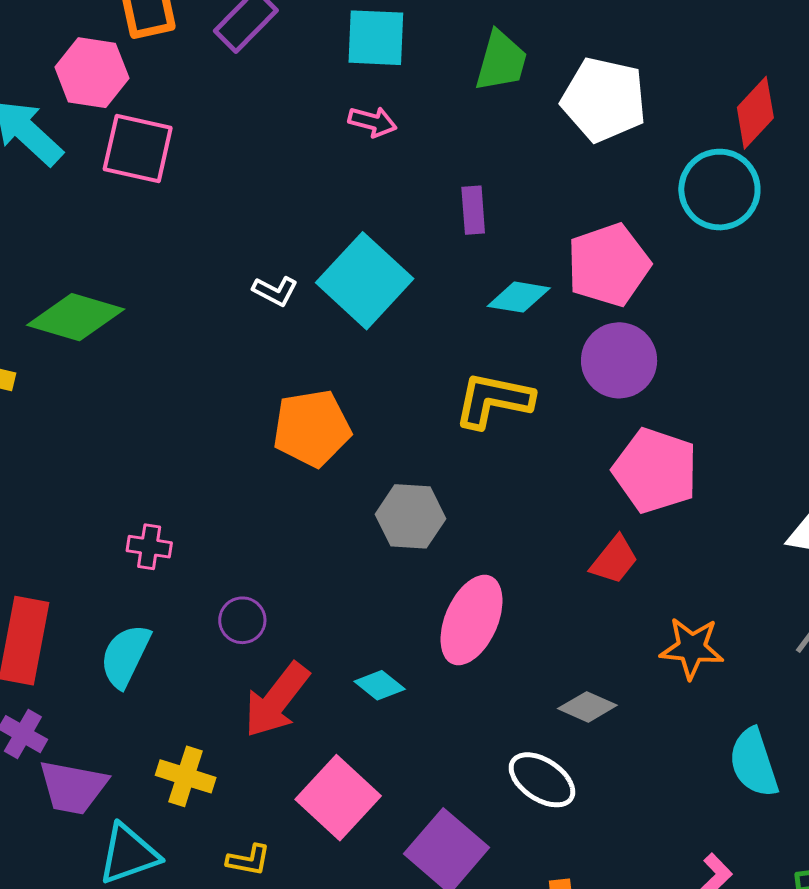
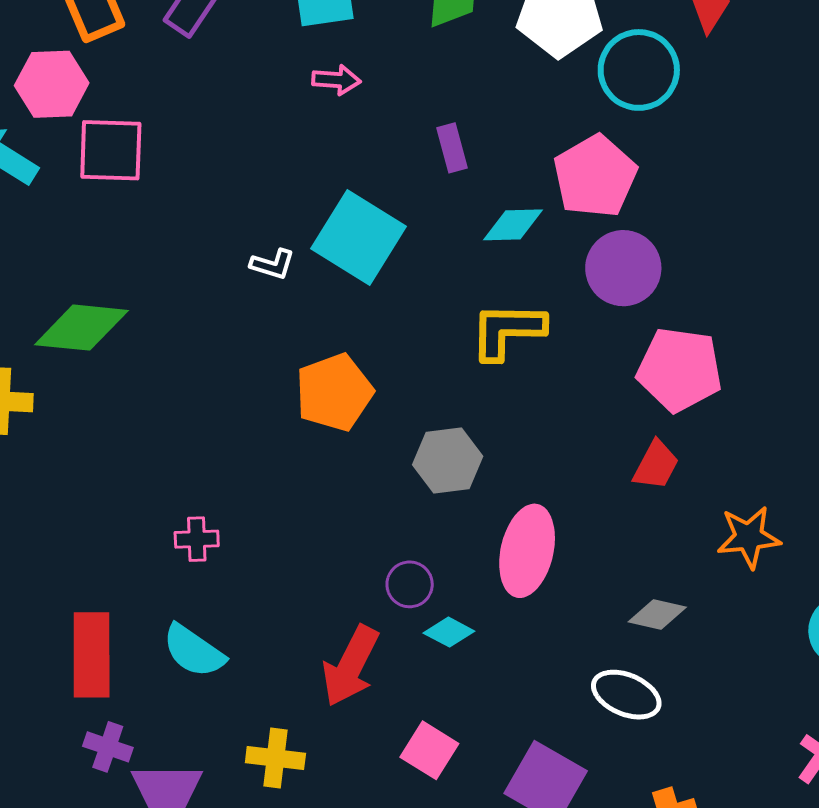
cyan circle: (719, 190) -> (639, 70), moved
purple circle: (242, 620) -> (410, 584), moved
cyan semicircle: (125, 656) -> (194, 651), turned -70
pink square: (338, 798) -> (429, 750), size x0.7

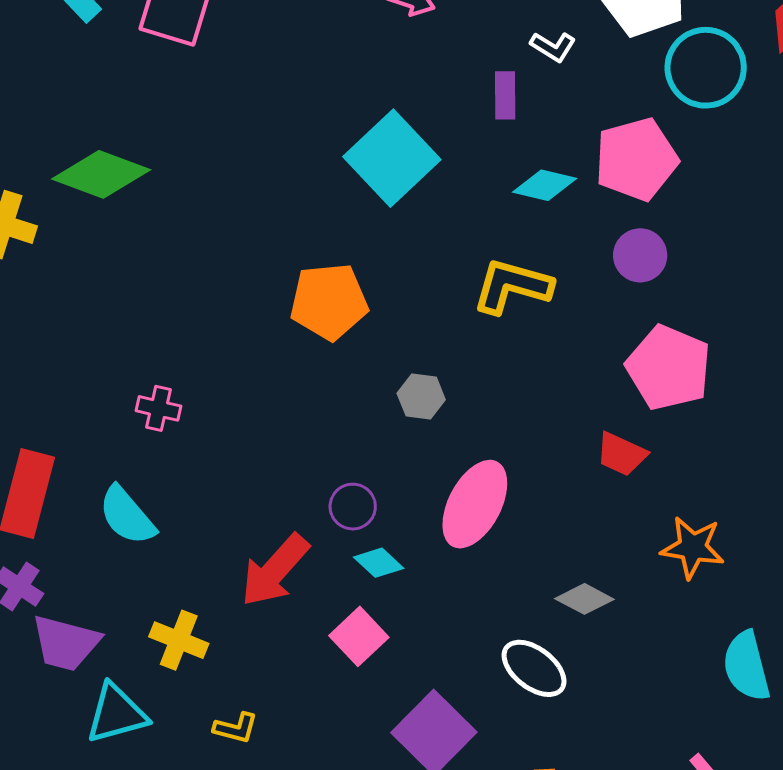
white L-shape: (273, 264) -> (553, 47), moved
purple circle: (623, 268) -> (640, 255), size x0.7
gray hexagon: (448, 461) -> (421, 396), size x0.7
red trapezoid: (656, 465) -> (621, 454), turned 72
pink square: (429, 750) -> (359, 636), moved

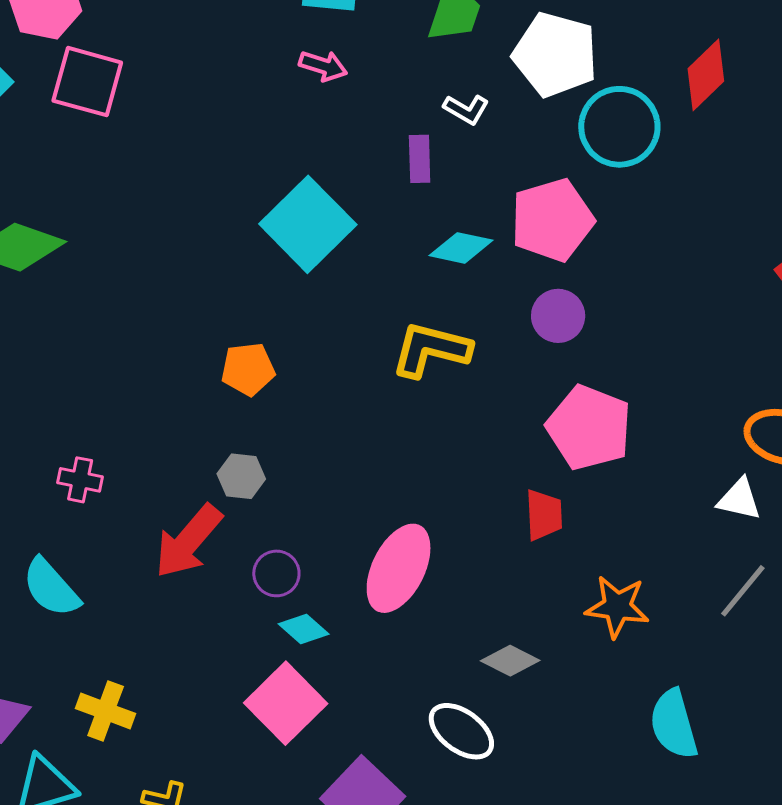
orange pentagon: (329, 302) -> (248, 369), size x0.7
gray hexagon: (421, 396) -> (241, 476), moved
red trapezoid: (621, 454) -> (544, 515), turned -116
red arrow: (275, 570) -> (188, 541), moved
pink square: (359, 636) -> (286, 703), size x1.4

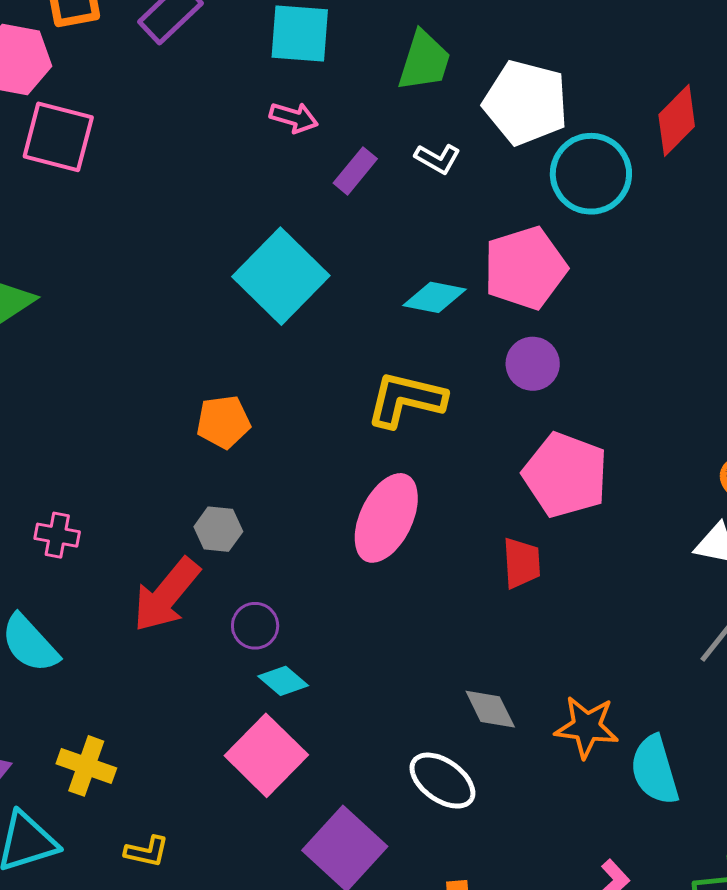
purple rectangle: (420, 159) -> (355, 171), moved, turned 42
pink ellipse: (399, 568) -> (386, 518), moved
orange star: (617, 607) -> (587, 727), moved
gray diamond: (510, 661) -> (490, 709), turned 38

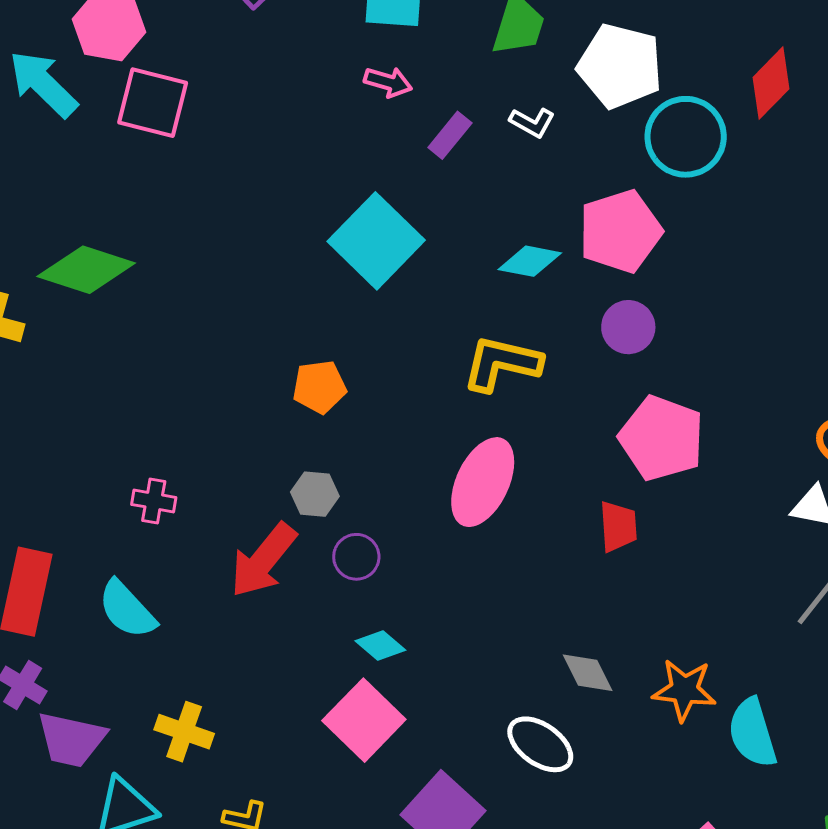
purple circle: (255, 626) -> (356, 557), moved

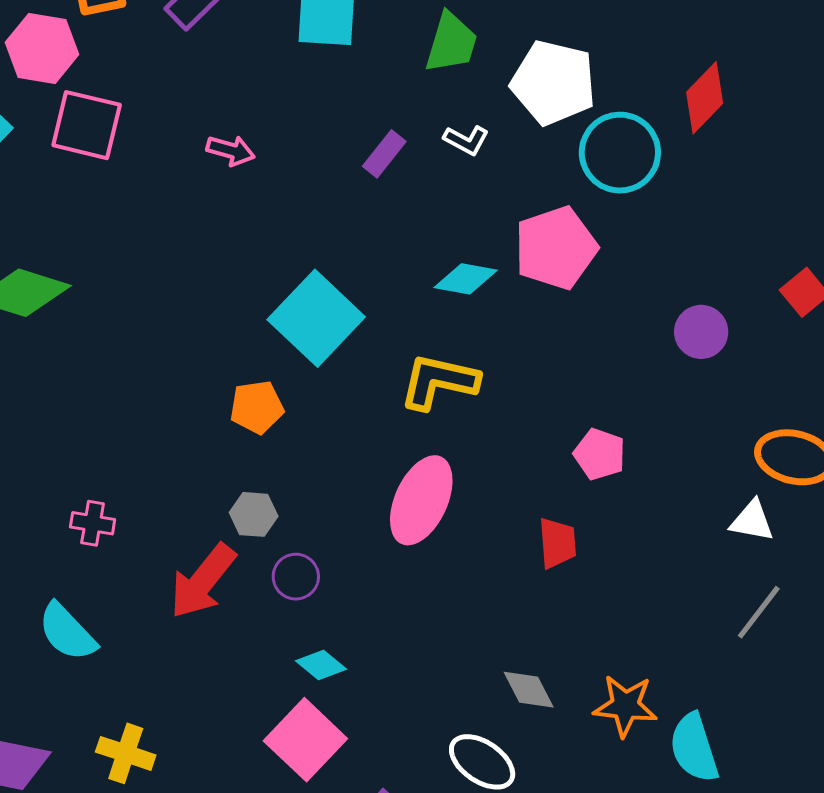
pink arrow: (388, 82) -> (231, 150), moved
cyan square: (376, 241) -> (316, 318), moved
purple circle: (628, 327) -> (701, 332), moved
pink pentagon: (662, 438) -> (600, 454), size x0.6

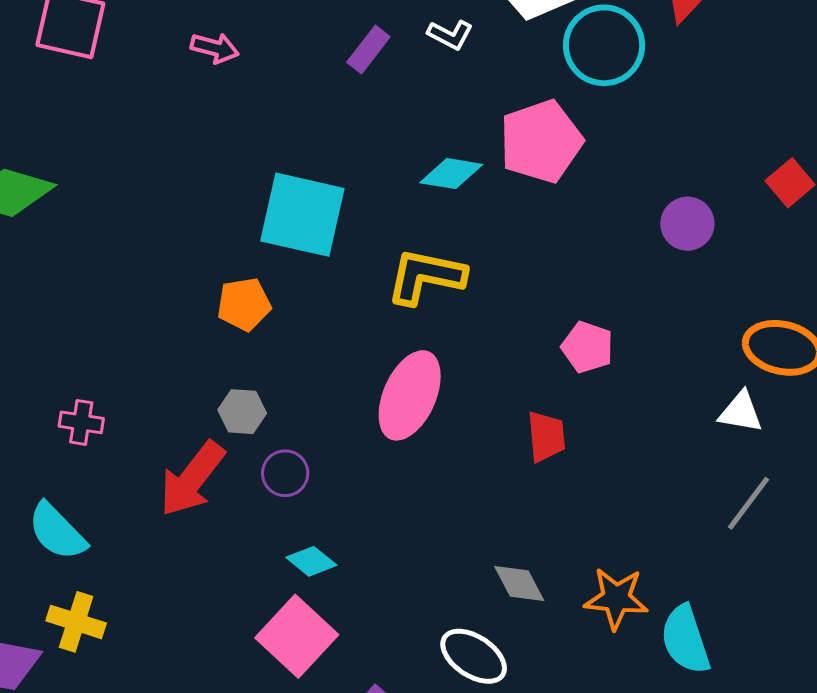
cyan square: (316, 318) -> (302, 215), turned -30
yellow cross: (126, 753) -> (76, 622), moved

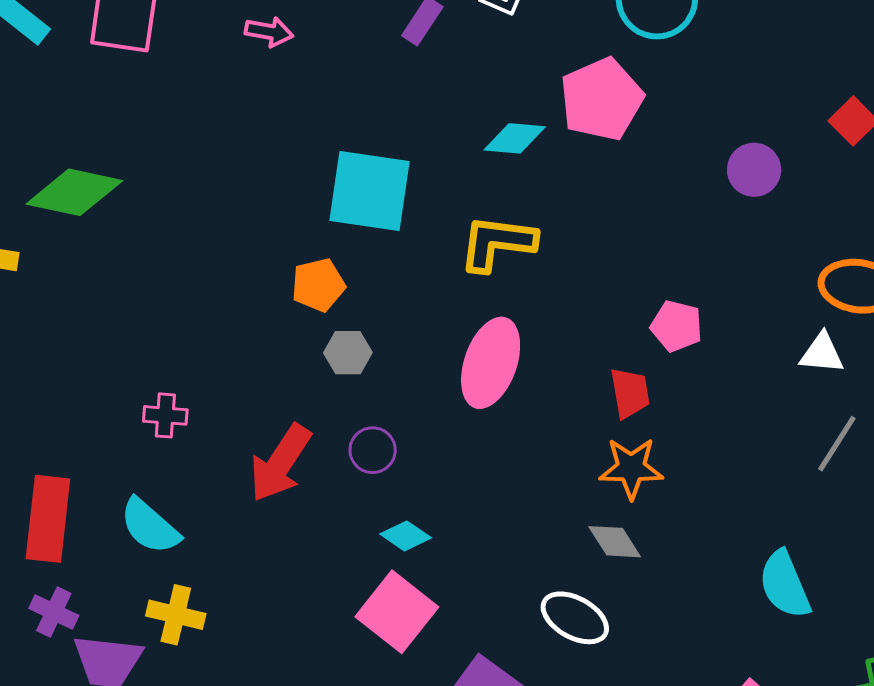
pink pentagon: (587, 347) -> (676, 326), moved
gray hexagon: (242, 412) -> (348, 353), moved
orange star: (616, 598) -> (631, 468), moved

